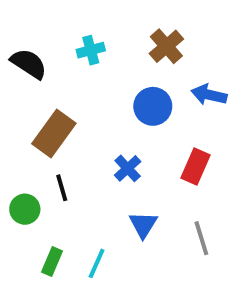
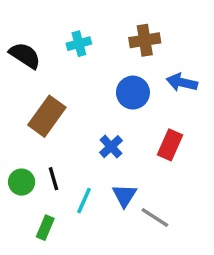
brown cross: (166, 46) -> (145, 40), turned 32
black line: (62, 188) -> (54, 179), moved
gray line: (201, 238) -> (155, 217), moved, turned -40
cyan line: (97, 263) -> (84, 201), moved

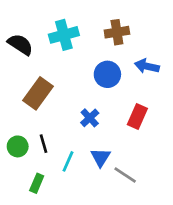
cyan cross: (79, 44) -> (64, 35), size x1.5

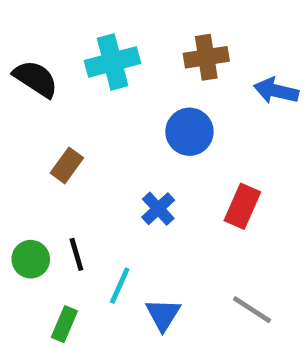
blue arrow: (147, 66) -> (276, 91), moved
brown rectangle: (38, 93) -> (67, 165), size x0.6
blue triangle: (101, 157) -> (163, 314), moved
gray line: (125, 175) -> (252, 310), moved

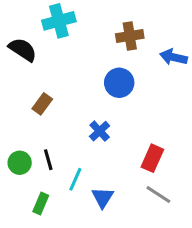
cyan cross: (113, 62) -> (59, 21), moved
red rectangle: (242, 206) -> (152, 158), moved

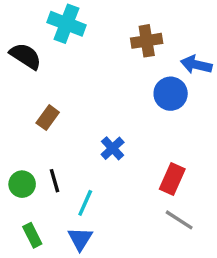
cyan cross: (59, 21) -> (66, 24), turned 36
blue circle: (119, 83) -> (171, 94), moved
blue triangle: (103, 197) -> (80, 239), moved
green rectangle: (41, 203) -> (32, 235), moved, turned -50

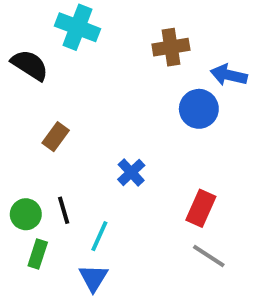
green rectangle: (32, 235) -> (38, 254), moved, turned 45

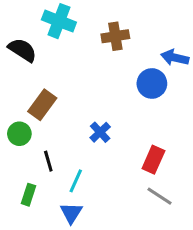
brown cross: (171, 47) -> (115, 36), moved
brown rectangle: (56, 137) -> (42, 105), size x1.4
green circle: (26, 214) -> (19, 134), moved

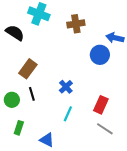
green circle: (19, 134) -> (12, 100), moved
black line: (48, 161) -> (32, 94), moved
cyan line: (76, 181) -> (68, 114), moved
blue triangle: (71, 213) -> (47, 140), turned -35

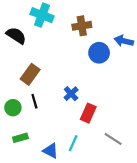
blue circle: (100, 55) -> (99, 53), moved
red rectangle: (101, 105) -> (88, 113), moved
cyan line: (68, 114) -> (73, 143), moved
green rectangle: (19, 128) -> (20, 138), turned 56

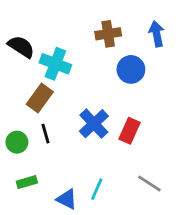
cyan cross: (42, 15) -> (55, 64), moved
blue arrow: (124, 41) -> (157, 34), moved, turned 66
blue cross: (71, 94) -> (94, 124), size x1.5
red rectangle: (88, 113) -> (130, 131), moved

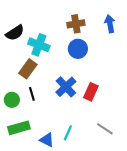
black semicircle: (21, 47) -> (15, 33), turned 114
blue circle: (131, 69) -> (78, 49), moved
green rectangle: (27, 182) -> (19, 128), size x1.5

